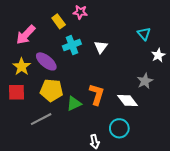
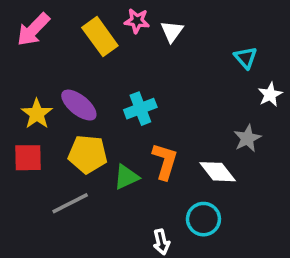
yellow rectangle: (59, 21) -> (100, 37), size x1.5
pink arrow: (26, 35) -> (33, 30), moved
cyan cross: (72, 45) -> (140, 109), moved
white triangle: (101, 47) -> (172, 31), moved

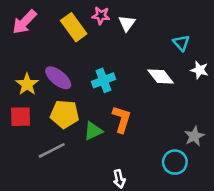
white star: (270, 95) -> (199, 70), turned -30
gray star: (247, 138) -> (194, 136), moved
white diamond: (218, 172) -> (161, 76), moved
cyan circle: (203, 219) -> (175, 162), moved

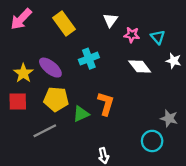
pink star: (101, 16) -> (132, 35), moved
cyan cross: (104, 80) -> (89, 59), moved
gray star: (194, 136) -> (169, 118), turned -30

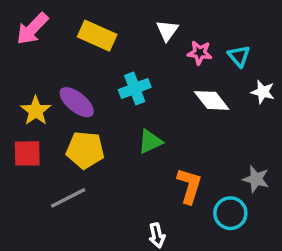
yellow rectangle: (64, 24) -> (97, 36), turned -30
orange L-shape: (106, 104) -> (189, 186), moved
green triangle: (81, 114) -> (150, 141), moved

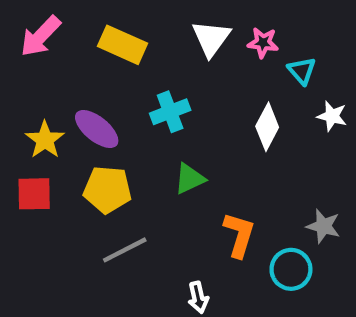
white triangle: (167, 30) -> (211, 38), size x1.4
pink star: (200, 53) -> (263, 43), moved
white diamond: (212, 100) -> (267, 127), turned 66
gray line: (68, 198) -> (125, 250), moved

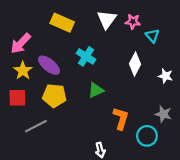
pink arrow: (41, 36) -> (21, 43), moved
cyan cross: (170, 112) -> (86, 56), turned -36
white star: (332, 116) -> (165, 76), moved
gray line: (125, 250) -> (36, 126), moved

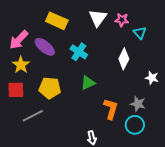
purple ellipse: (49, 65) -> (45, 47), moved
white star: (165, 76) -> (152, 78), moved
gray star: (163, 114) -> (138, 104), moved

